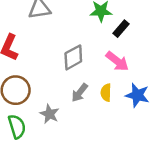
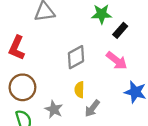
gray arrow: (80, 93) -> (92, 108), moved
yellow semicircle: (106, 93) -> (79, 90), moved

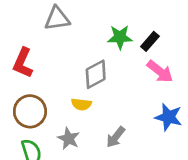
green star: (102, 14) -> (120, 37), moved
pink arrow: (117, 61) -> (160, 71), moved
yellow semicircle: (79, 90) -> (81, 104), moved, turned -84

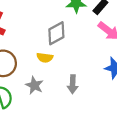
gray arrow: (116, 137) -> (73, 84), turned -36

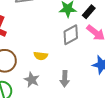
gray diamond: (56, 33) -> (71, 35), moved

